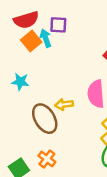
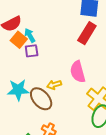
purple square: (58, 25) -> (32, 51), moved
cyan star: (20, 82) -> (18, 90), moved, size x1.5

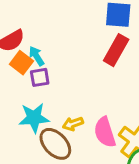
pink semicircle: (78, 72) -> (105, 132), moved
cyan star: (18, 90) -> (34, 118), moved

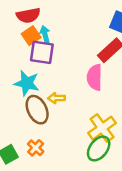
purple square: (40, 77) -> (42, 52), size x1.5
pink semicircle: (105, 132) -> (95, 77), moved

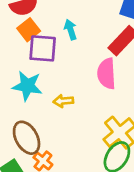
cyan arrow: (45, 34) -> (70, 30), moved
brown ellipse: (37, 110) -> (27, 138), moved

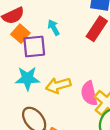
pink semicircle: (106, 74) -> (89, 93), moved
yellow arrow: (63, 101) -> (58, 85), size x1.5

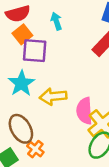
cyan arrow: (54, 28) -> (56, 21), moved
cyan star: (27, 78) -> (21, 83), turned 30

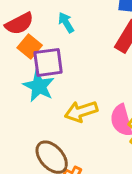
cyan star: (21, 83) -> (39, 86), moved

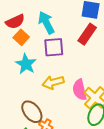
cyan arrow: (66, 23) -> (46, 23), size x1.6
purple square: (48, 62) -> (54, 47), moved

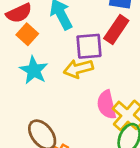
purple square: (54, 47) -> (89, 46), moved
yellow arrow: (53, 82) -> (78, 69), moved

